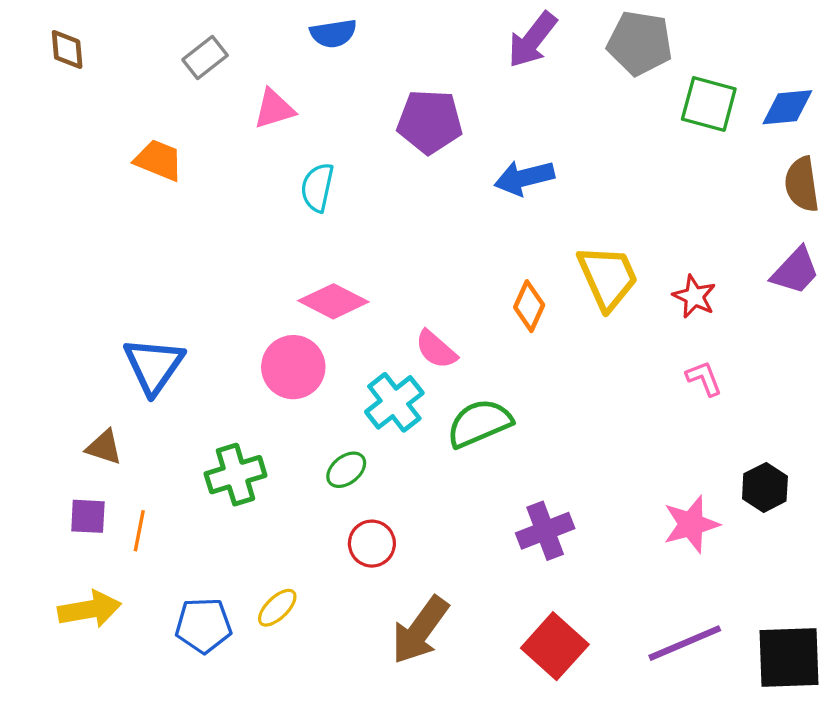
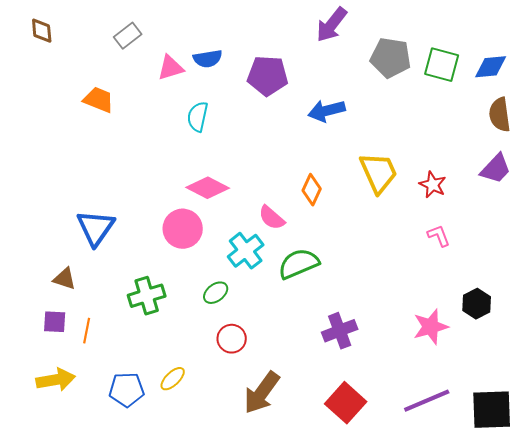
blue semicircle: (333, 33) -> (208, 59), moved
gray pentagon: (640, 43) -> (391, 58), moved
orange diamond: (529, 306) -> (312, 190), moved

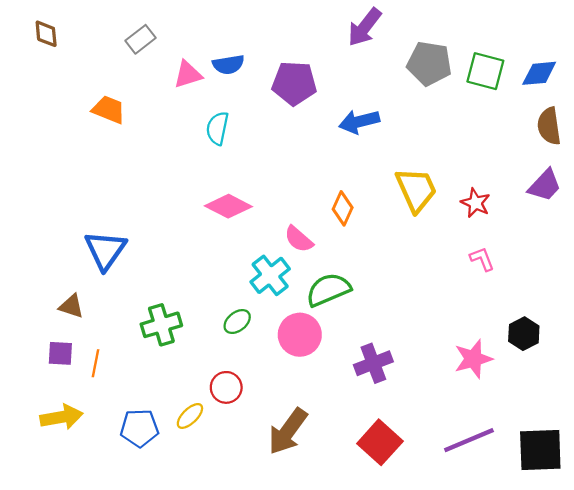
pink circle: (183, 229) -> (300, 335), moved
red circle: (232, 339) -> (226, 387), moved

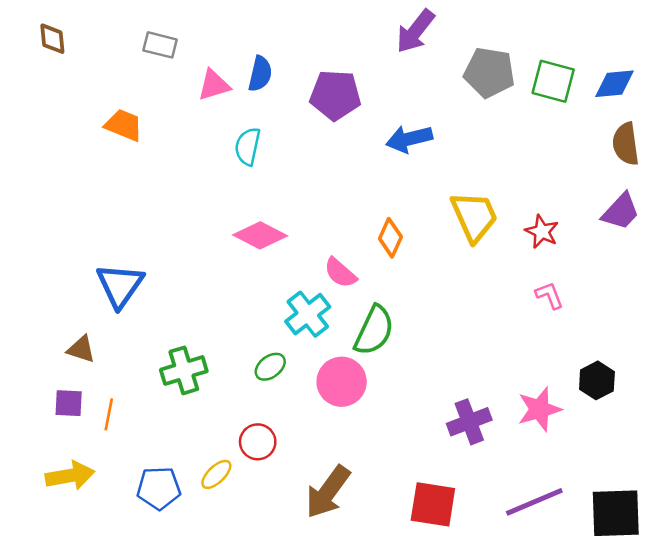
gray rectangle: (141, 39) -> (160, 45), turned 52
blue semicircle: (228, 65) -> (260, 74), turned -68
green semicircle: (328, 290) -> (374, 330), turned 138
purple cross: (373, 363) -> (469, 422), moved
red square: (380, 442) -> (433, 504), turned -33

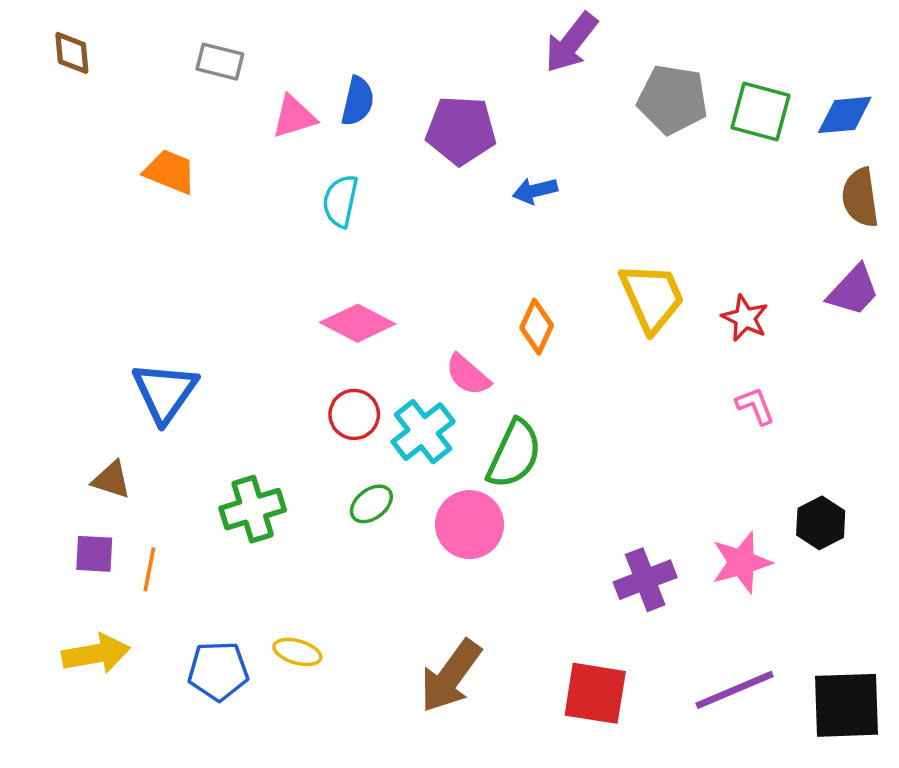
blue arrow: (409, 139) -> (535, 191), moved, size x0.7
red circle: (258, 442) -> (354, 414), moved
yellow ellipse: (216, 474) -> (297, 652), turned 60

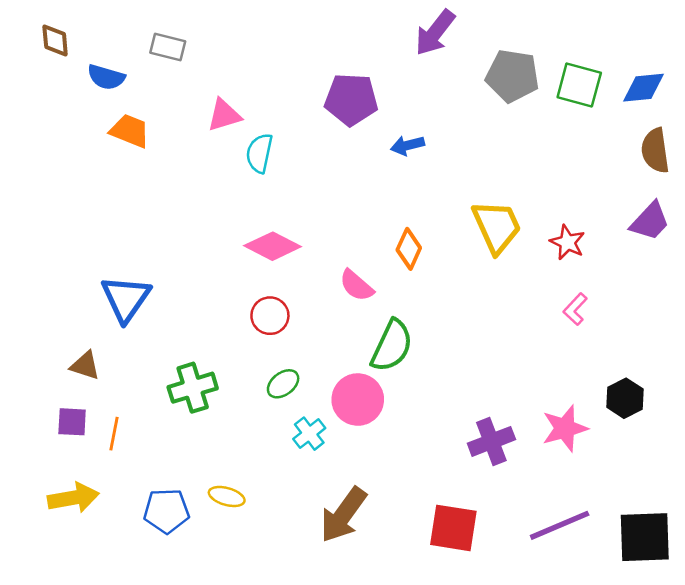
blue semicircle: (358, 101) -> (106, 77), moved, turned 93
pink triangle: (294, 117) -> (224, 115), moved
pink L-shape: (755, 406) -> (575, 309), turned -116
cyan cross: (423, 432) -> (309, 434), moved, size x0.7

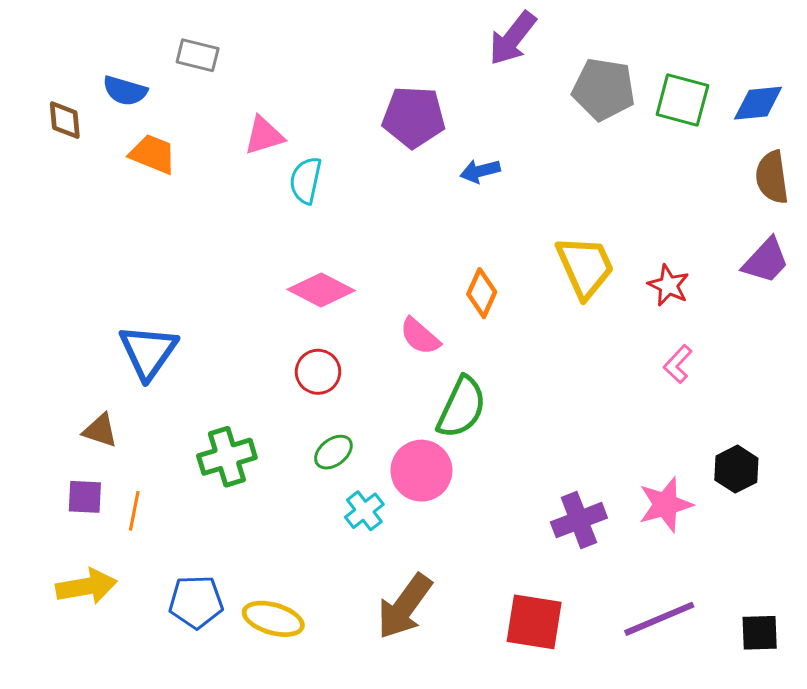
brown diamond: (55, 40) -> (65, 120), moved
yellow ellipse: (227, 496) -> (273, 619), moved, size x1.4
black square: (645, 537) -> (760, 633), size x0.6

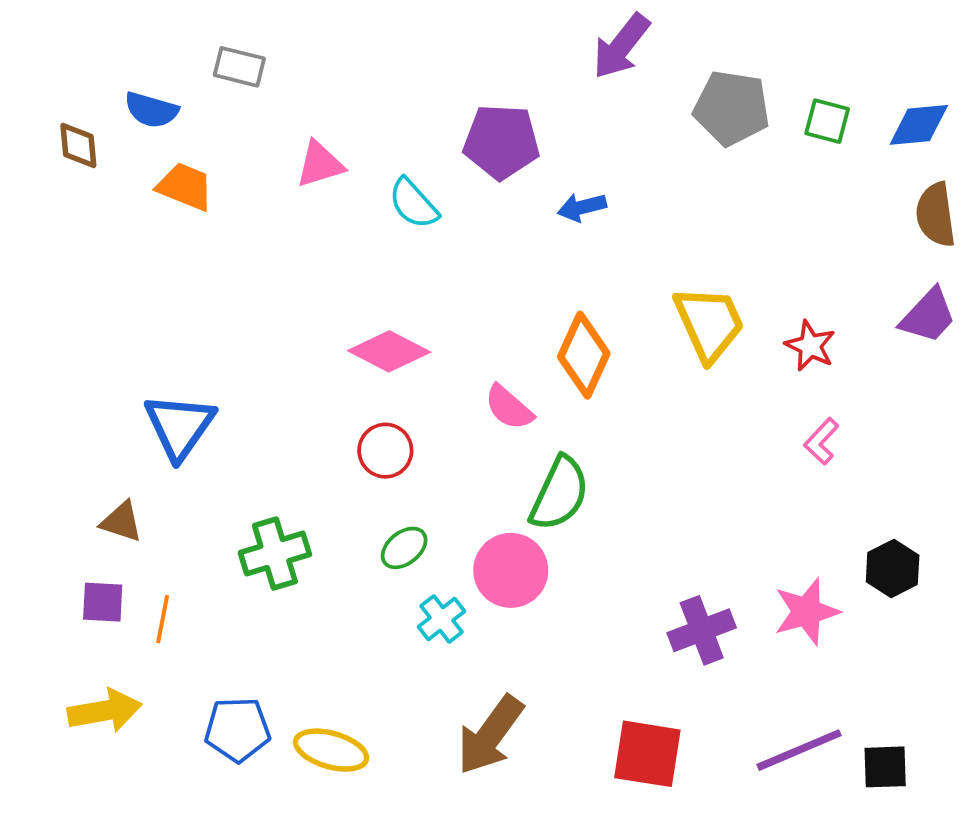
green square: (682, 100) -> (827, 121), size x0.7
cyan semicircle: (306, 180) -> (413, 203), moved, turned -54
orange diamond: (482, 293) -> (584, 355), size x1.4
black square: (760, 633) -> (885, 767), moved

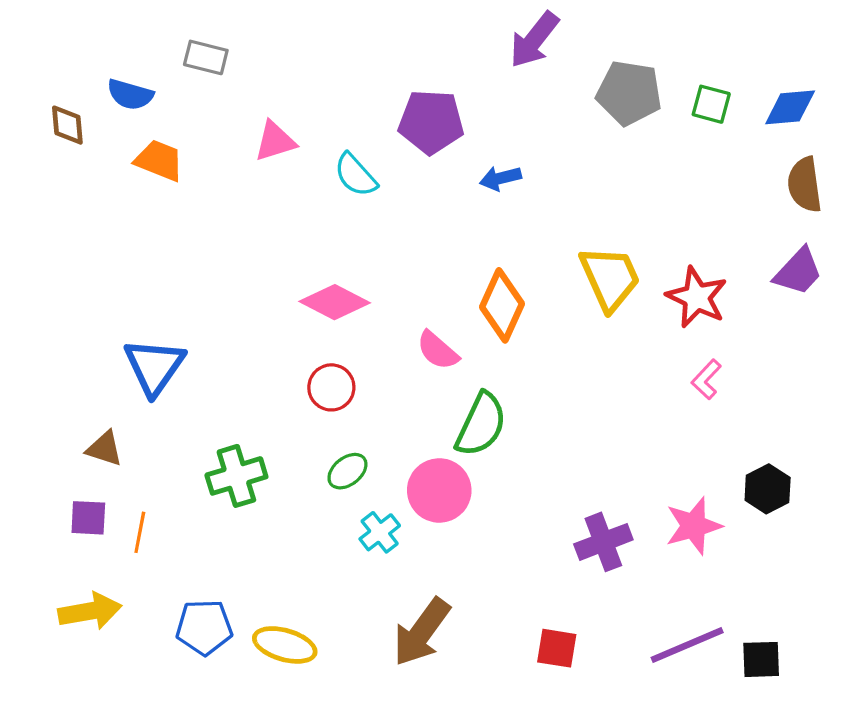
red star: (810, 346) -> (697, 297), size x1.4
red square: (647, 754) -> (557, 648), size x0.7

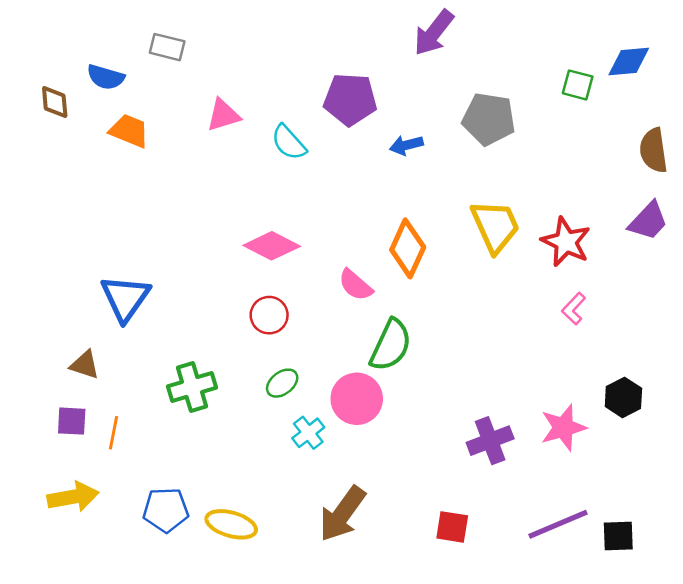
gray pentagon: (629, 93) -> (489, 119), moved
blue diamond: (790, 107) -> (629, 61), moved

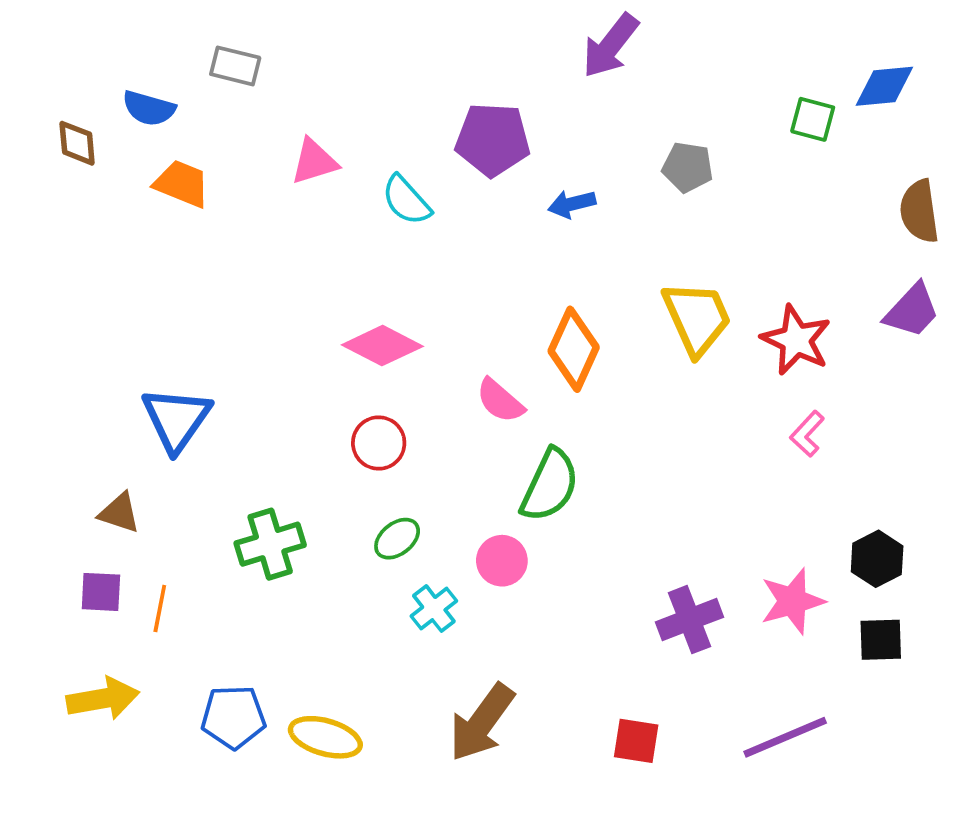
gray pentagon: (489, 119) -> (688, 167), size x0.7
pink circle: (357, 399) -> (502, 561), size x0.7
black square: (618, 536) -> (881, 640), moved

